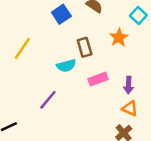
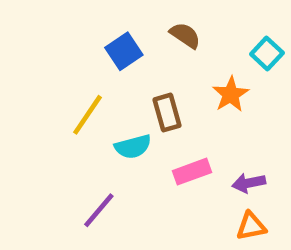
yellow line: (22, 48) -> (88, 115), moved
purple arrow: (129, 85) -> (249, 183), turned 77
orange triangle: (130, 108) -> (251, 226), turned -35

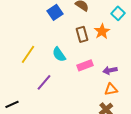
brown rectangle: (167, 113) -> (82, 34), moved
yellow line: (88, 115) -> (28, 54), moved
cyan semicircle: (133, 147) -> (59, 54), turned 70

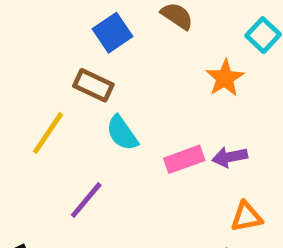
brown rectangle: (82, 34) -> (93, 85), moved, turned -49
purple arrow: (110, 70) -> (230, 157), moved

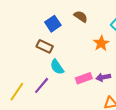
yellow line: (48, 133) -> (17, 92), moved
purple line: (86, 200) -> (42, 85), moved

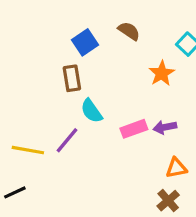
brown rectangle: (45, 46) -> (72, 78), turned 56
yellow line: (17, 92) -> (28, 150), turned 66

